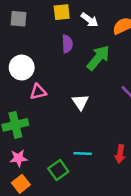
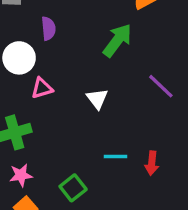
purple semicircle: (67, 44) -> (48, 28), moved
cyan line: (83, 154) -> (116, 157), moved

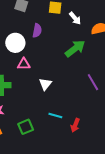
white triangle: (97, 99) -> (45, 84), moved

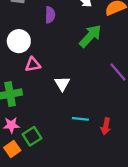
purple semicircle: (37, 31) -> (50, 15), moved
green square: (26, 127) -> (32, 136), moved

